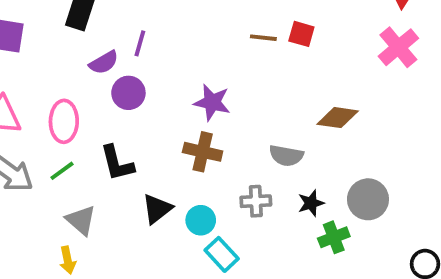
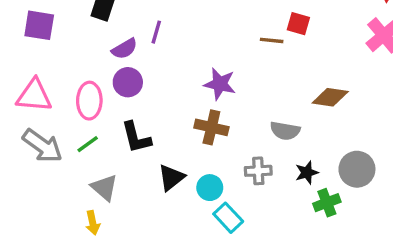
brown line: (263, 38) -> (272, 40), moved
purple circle: (128, 93) -> (128, 82), moved

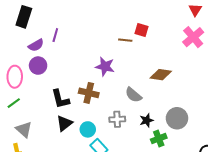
purple star: (220, 84) -> (105, 67), moved
gray semicircle: (285, 131) -> (133, 95), turned 30
black L-shape: (136, 137) -> (60, 99), moved

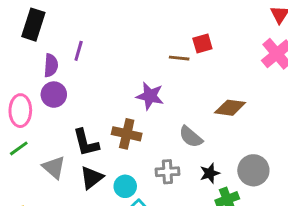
red square: (141, 30) -> (202, 44), turned -32
purple semicircle: (36, 45) -> (51, 65), turned -56
gray triangle: (24, 129) -> (54, 167), moved

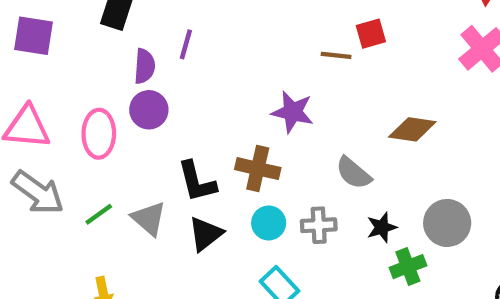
green line: (19, 148) -> (99, 214), moved
cyan circle: (125, 186) -> (269, 223), moved

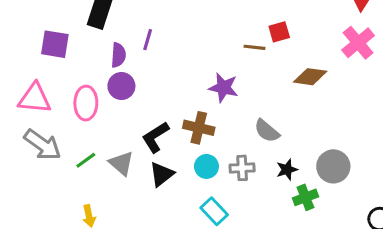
purple square: (33, 36) -> (55, 44), moved
brown diamond: (412, 129) -> (310, 77), moved
black L-shape: (197, 182) -> (155, 137), turned 72

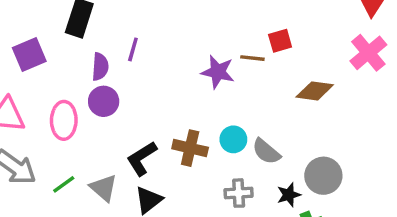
purple square: (55, 44) -> (29, 55), turned -32
purple star: (224, 88) -> (218, 72), moved
cyan circle: (206, 166) -> (233, 139), moved
gray circle: (333, 166) -> (323, 176), moved

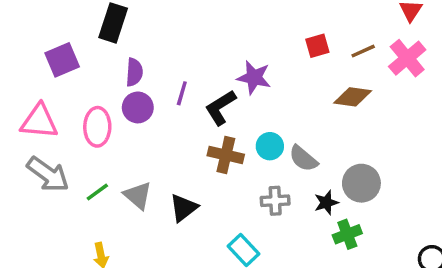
purple line: (133, 49) -> (182, 93), moved
brown line: (252, 58) -> (363, 51), moved, turned -30
black L-shape: (142, 158) -> (221, 107), moved

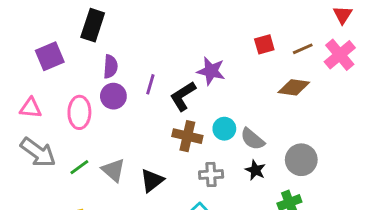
pink triangle: (39, 122) -> (31, 108), size x0.7
gray cross: (275, 201) -> (211, 175), moved
black star: (326, 203) -> (255, 170), moved, turned -30

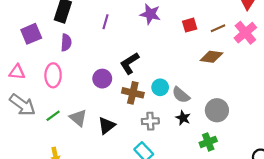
purple semicircle: (110, 67) -> (66, 43), moved
purple star: (211, 71) -> (150, 14), moved
purple line: (150, 84) -> (106, 22), moved
purple circle: (113, 96) -> (102, 79), moved

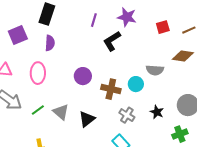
purple line: (106, 22) -> (94, 20), moved
black L-shape: (130, 63) -> (112, 41), moved
gray semicircle: (181, 95) -> (155, 70), moved, turned -36
gray cross: (150, 121) -> (127, 115), turned 35

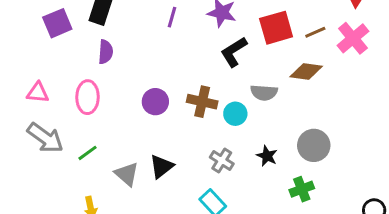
red square: (163, 27) -> (276, 28), size x1.6
purple square: (18, 35) -> (57, 23), moved
black L-shape: (112, 41) -> (234, 52), moved
brown cross: (111, 89) -> (202, 102), moved
gray triangle: (61, 112) -> (127, 174), moved

